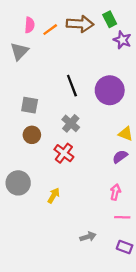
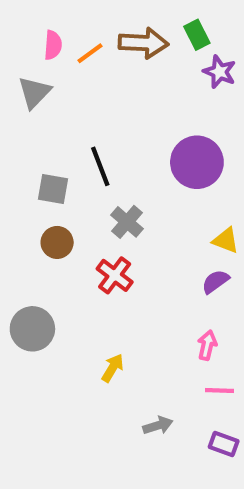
black line: (72, 86) -> (100, 166), moved
yellow arrow: (54, 195) -> (113, 368), moved

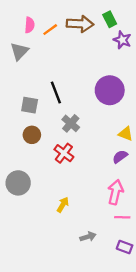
pink arrow: (207, 345) -> (115, 192), size x1.5

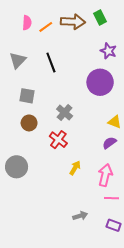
purple star: (122, 40) -> (108, 51), moved
gray triangle: (19, 51) -> (18, 60), moved
black line: (56, 93) -> (51, 62), moved
yellow arrow: (63, 205) -> (75, 168), moved

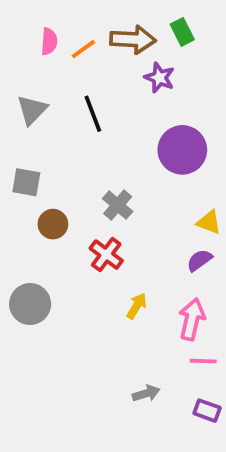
purple star: (108, 51) -> (159, 78), moved
gray square: (27, 96) -> (26, 182), moved

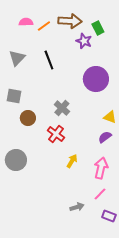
green rectangle: (182, 32) -> (98, 28), moved
pink semicircle: (49, 41) -> (26, 22), turned -96
pink line: (203, 361) -> (100, 194), moved, turned -48

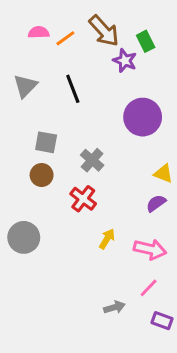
brown arrow: (70, 21) -> (104, 31), turned 45
gray square: (14, 96) -> (46, 142), moved
pink arrow: (101, 168) -> (150, 249), turned 90

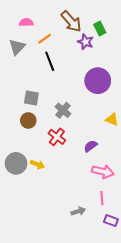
orange line: (65, 38) -> (45, 39), moved
gray triangle: (25, 86) -> (17, 47), moved
purple semicircle: (156, 203) -> (91, 146), moved
yellow arrow: (107, 239) -> (37, 164), moved, turned 80
pink line: (149, 288) -> (102, 198), turned -48

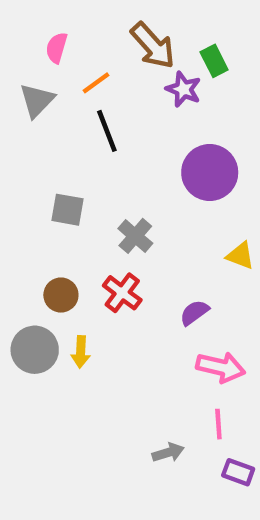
pink semicircle: (26, 22) -> (57, 48), turned -72
brown circle: (28, 120) -> (61, 295), moved
yellow arrow: (37, 164) -> (81, 352), turned 72

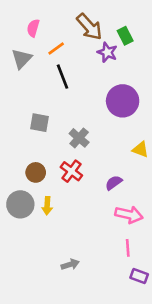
gray arrow: (168, 453) -> (70, 264), moved

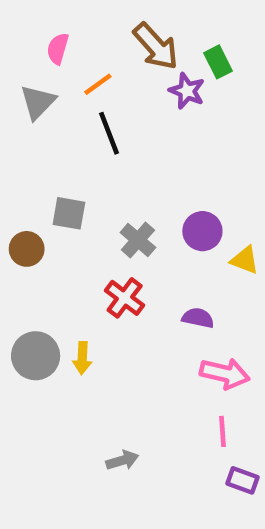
purple circle: (123, 101) -> (202, 231), moved, size x0.7
brown circle: (36, 172) -> (27, 249), moved
purple semicircle: (114, 183) -> (198, 318), turned 48

